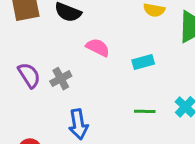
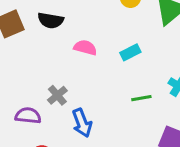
purple semicircle: (29, 75) -> (28, 116), moved, turned -40
gray cross: (61, 79) -> (57, 95), moved

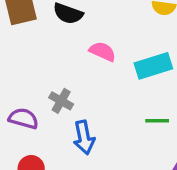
cyan rectangle: (130, 52) -> (153, 66), size x1.5
gray cross: (57, 95) -> (61, 101), turned -30

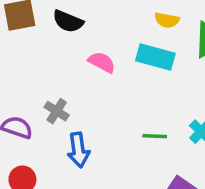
cyan rectangle: (153, 66) -> (155, 57), moved, turned 30

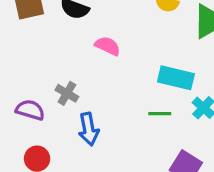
cyan rectangle: (155, 57) -> (176, 78), moved

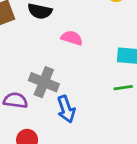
gray cross: (67, 93) -> (44, 82), size x1.5

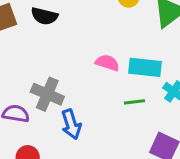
pink semicircle: (72, 38) -> (107, 63), moved

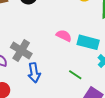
green line: (134, 102) -> (75, 75), moved, turned 32

